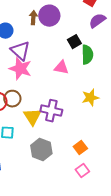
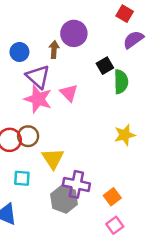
brown arrow: (33, 18) -> (54, 50), moved
pink triangle: (61, 68) -> (69, 93), moved, turned 35
purple cross: (51, 111) -> (76, 184), moved

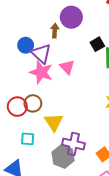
blue circle: (19, 52) -> (26, 45), moved

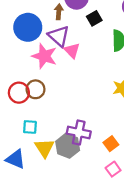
black square: (97, 44) -> (94, 18), moved
blue circle: (26, 45) -> (28, 27), size x1.6
purple triangle: (41, 54) -> (59, 36), moved
yellow triangle: (54, 122) -> (44, 148), moved

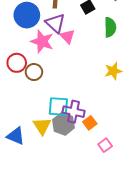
red circle: (19, 93) -> (17, 63), moved
cyan square: (30, 127) -> (58, 107), moved, size x1.5
orange square: (111, 144) -> (90, 123), moved

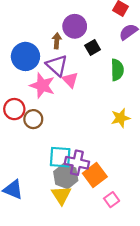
orange square: (90, 123) -> (95, 175), size x1.5
yellow triangle: (42, 126) -> (61, 195), moved

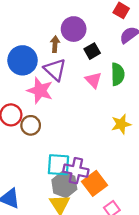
pink triangle: (70, 80) -> (93, 80), moved

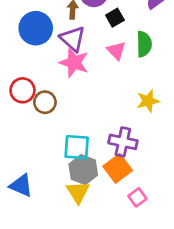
pink star: (40, 91) -> (74, 63), moved
purple cross: (76, 171) -> (123, 142), moved

